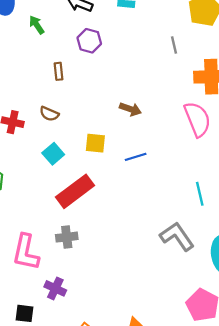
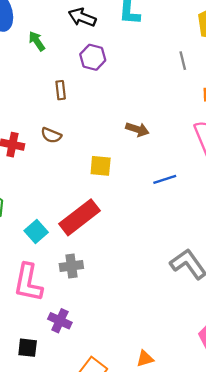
cyan square: (53, 154) -> (36, 232), moved
blue line: (136, 157) -> (165, 179), moved

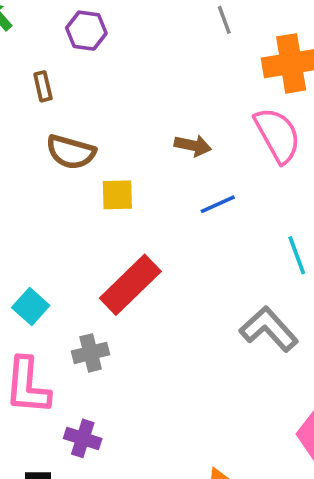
brown arrow: (137, 129) -> (193, 145), moved
brown semicircle: (51, 135) -> (71, 152), moved, size x1.5
red rectangle: (79, 217) -> (130, 285), moved

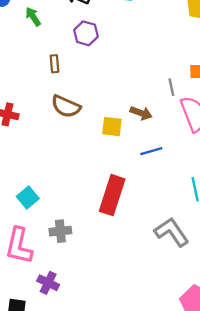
gray line: (224, 20) -> (171, 87), moved
yellow square: (117, 195) -> (112, 127), moved
red rectangle: (130, 285) -> (112, 195), moved, turned -36

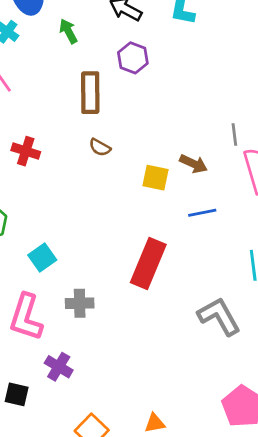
brown rectangle: (55, 64) -> (90, 93), size x1.8
brown semicircle: (66, 106) -> (100, 147), size x0.6

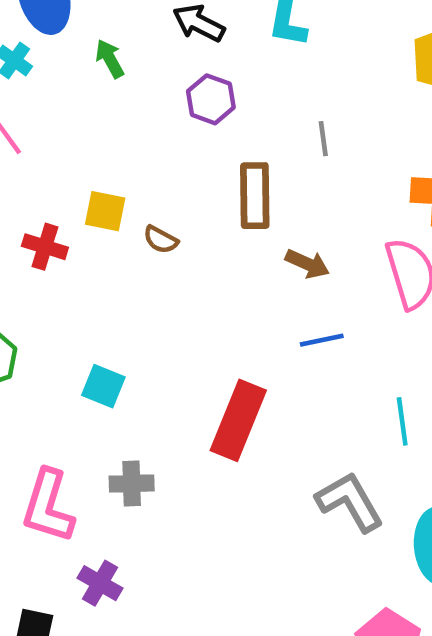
brown rectangle: (90, 93) -> (255, 196), moved
gray line: (234, 135) -> (323, 139), moved
yellow square: (155, 178) -> (105, 211), moved
cyan square: (42, 257) -> (103, 386), moved, turned -32

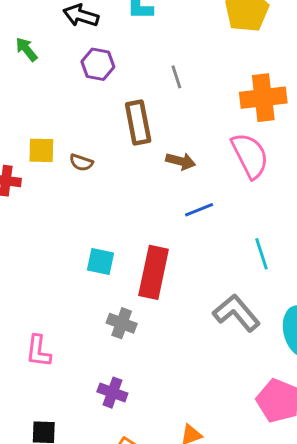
cyan square: (103, 386) -> (100, 262), moved
gray cross: (132, 484) -> (122, 323), moved, turned 32
pink L-shape: (48, 506) -> (38, 351), size x0.7
purple cross: (100, 583) -> (112, 393), moved

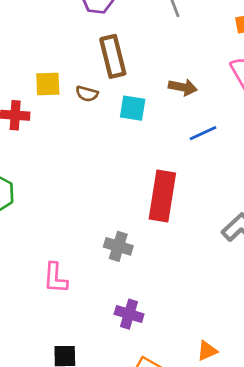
brown rectangle: (138, 122) -> (113, 56), moved
cyan square: (100, 262) -> (133, 108), moved
gray cross: (122, 323) -> (118, 246), moved

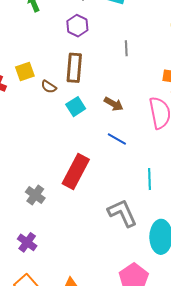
yellow square: (48, 84) -> (25, 71), turned -36
cyan square: (133, 108) -> (76, 107), turned 30
blue line: (203, 133) -> (117, 139), turned 36

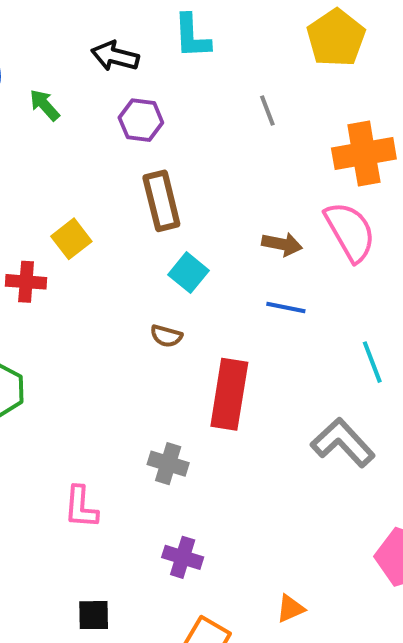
gray line: (126, 48) -> (267, 111), moved
brown semicircle: (49, 87) -> (166, 336), moved
brown arrow: (114, 104) -> (282, 244), moved

